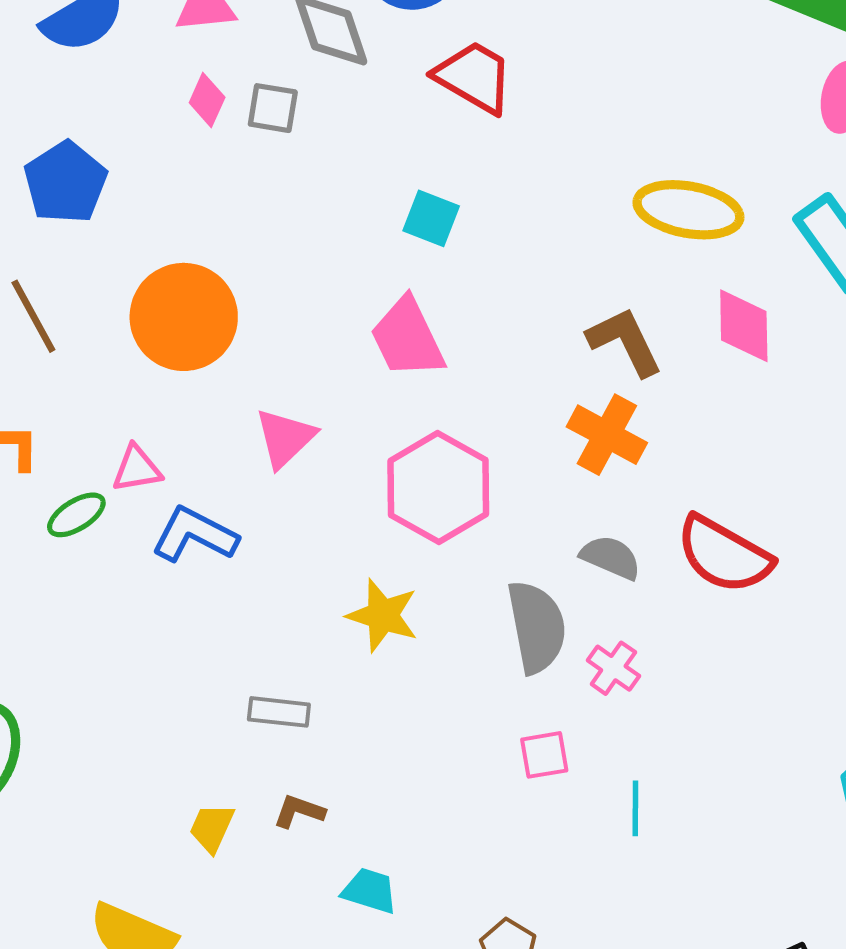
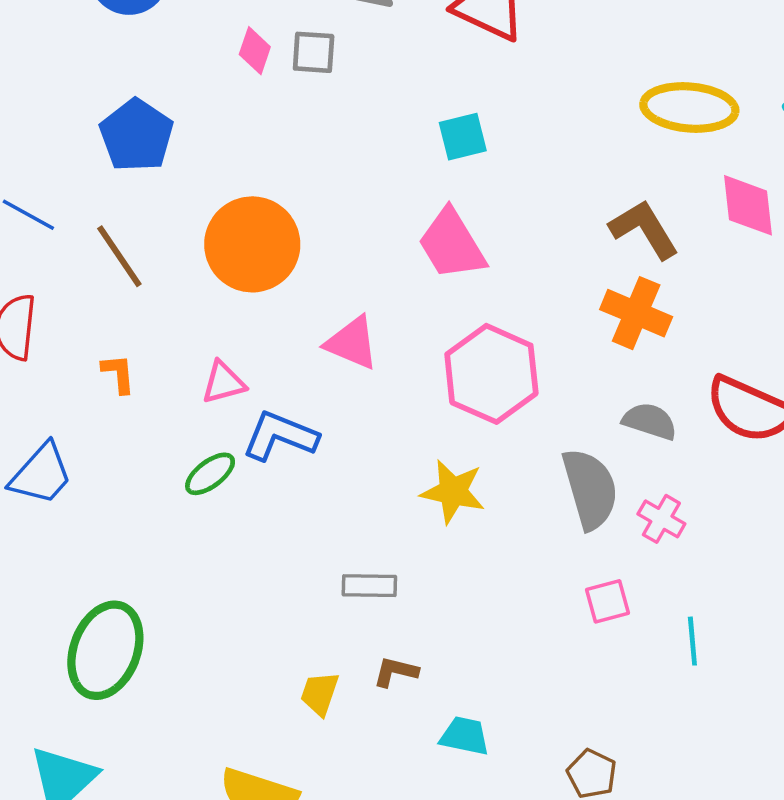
cyan square: (431, 218) -> (463, 137), turned -30
pink triangle: (285, 438) -> (352, 343), turned -48
green ellipse: (76, 515) -> (210, 474), moved

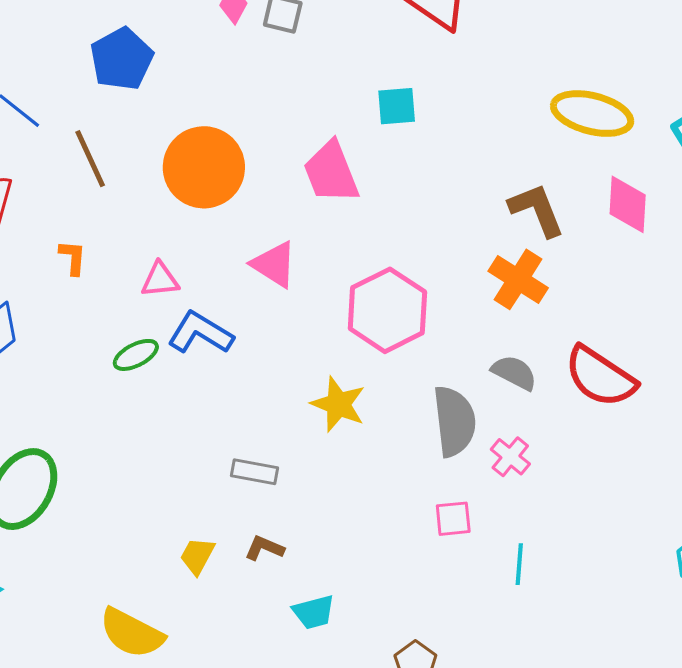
pink trapezoid: (452, 244) -> (331, 172), moved
cyan trapezoid: (465, 736) -> (314, 612), turned 144

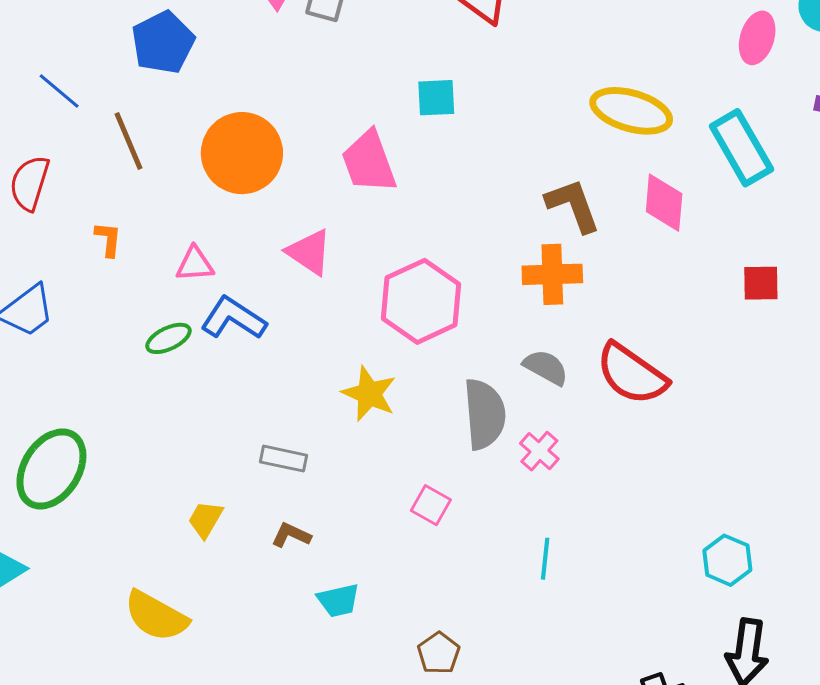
orange cross: (518, 279) -> (552, 274), turned -36
pink square: (453, 519) -> (431, 505), moved, turned 33
yellow trapezoid: (197, 556) -> (205, 519), moved

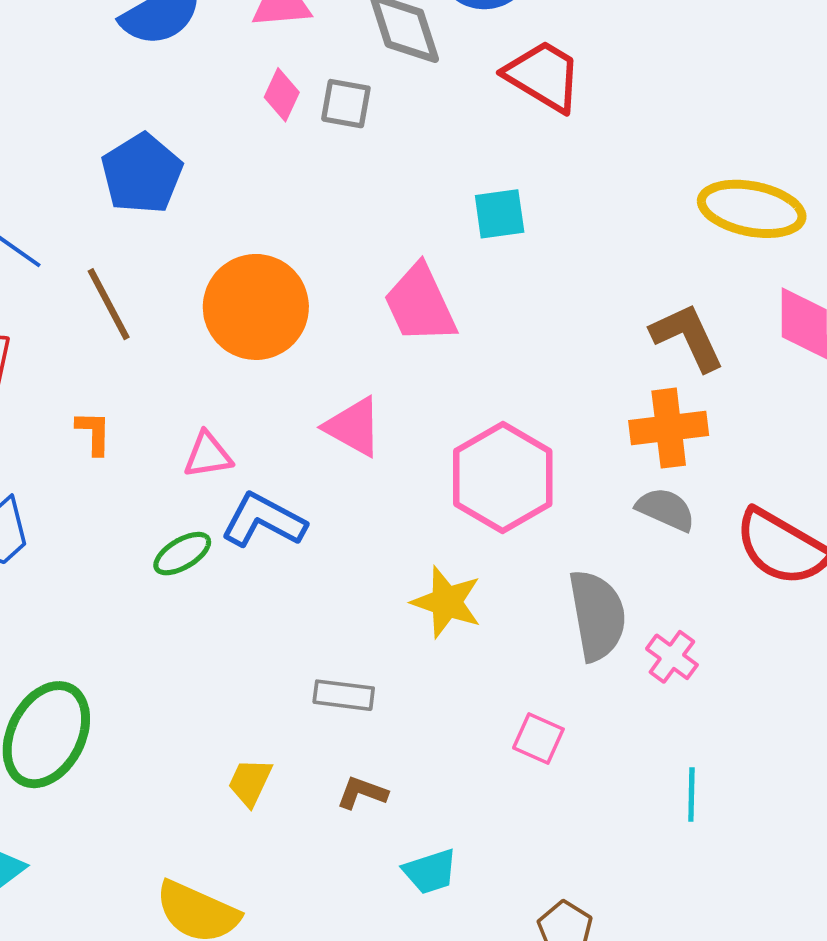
gray semicircle: (546, 367) -> (666, 509), moved

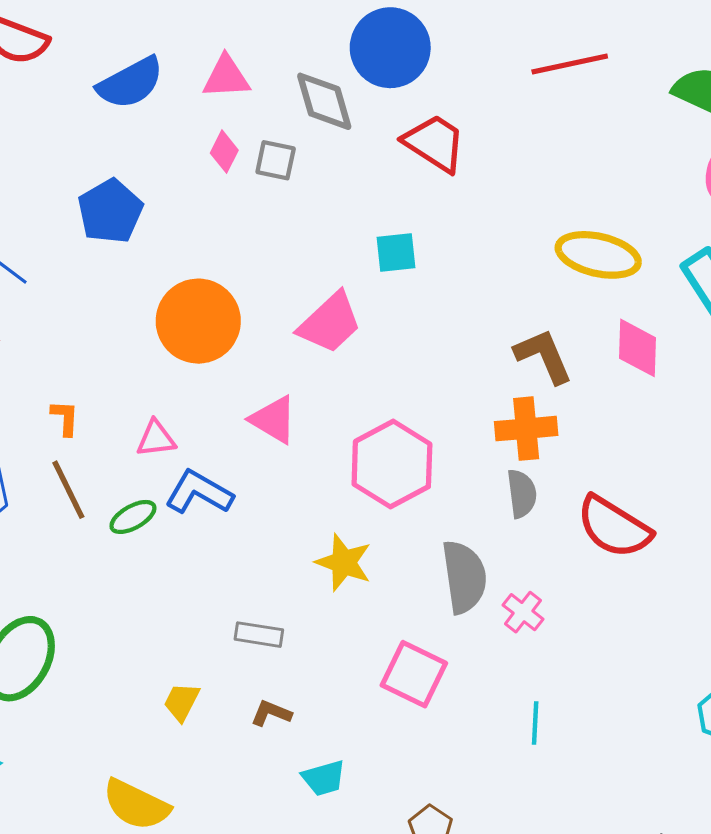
brown line: (109, 304) -> (68, 490), moved
pink trapezoid: (420, 304) -> (330, 323), turned -110
gray semicircle: (666, 509) -> (522, 494), turned 57
pink square: (538, 738) -> (414, 674), size x1.6

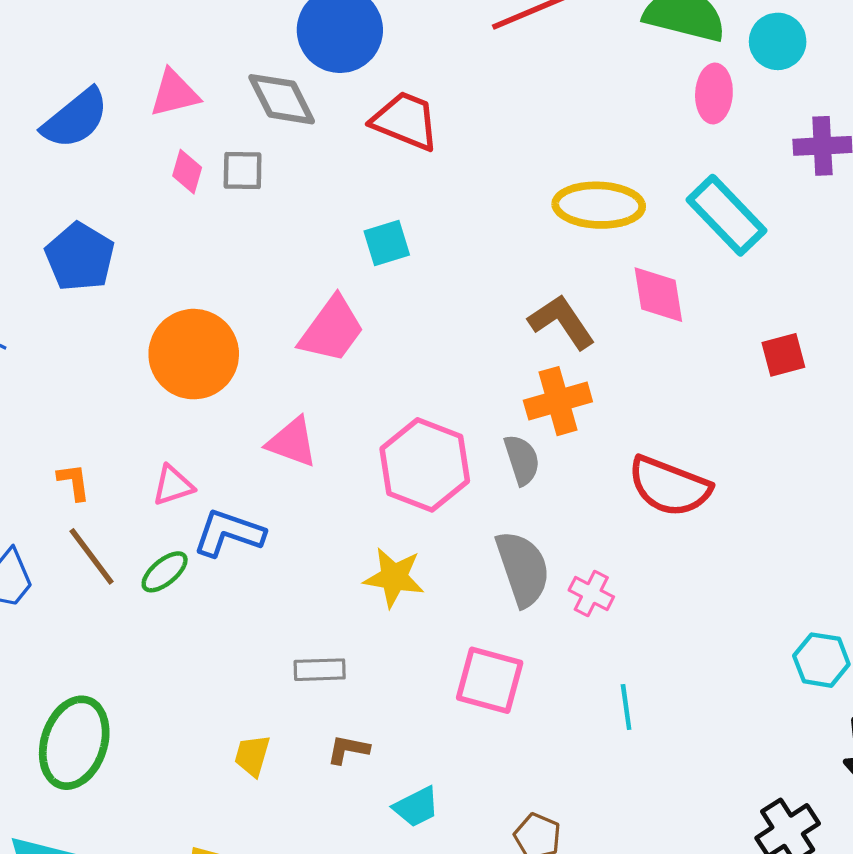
gray semicircle: (522, 494) -> (522, 460), moved

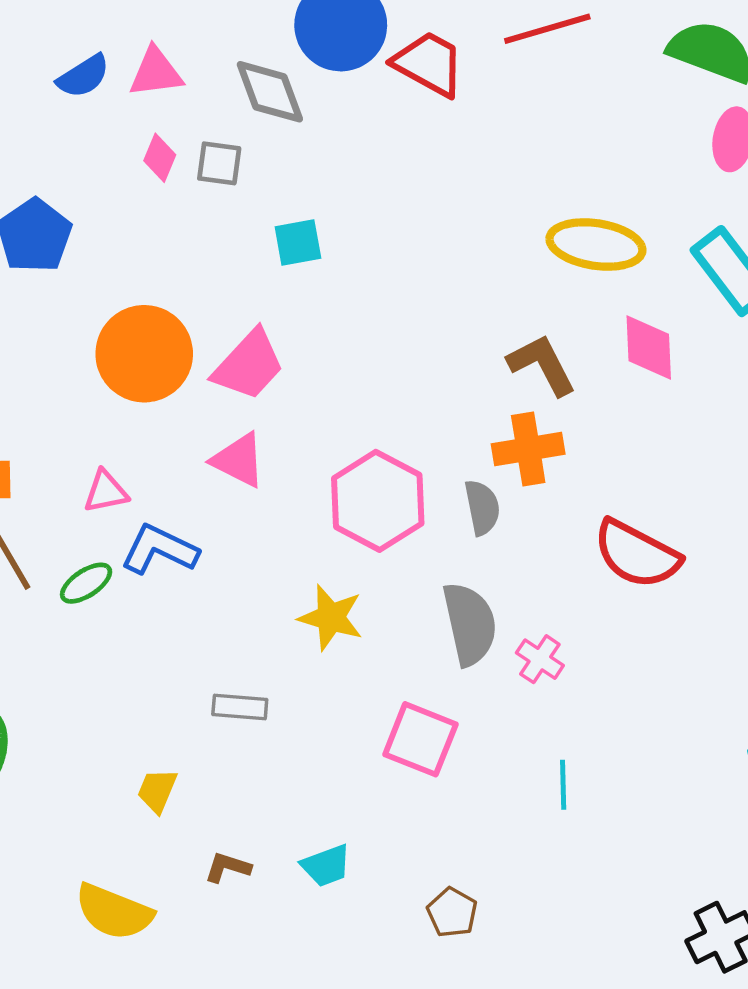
blue semicircle: (75, 119) -> (83, 76), moved, size x0.7
red trapezoid: (405, 121) -> (429, 64), moved
cyan square: (387, 243) -> (298, 242), moved
pink trapezoid: (332, 330) -> (249, 365), moved
brown L-shape: (348, 750) -> (228, 867), moved

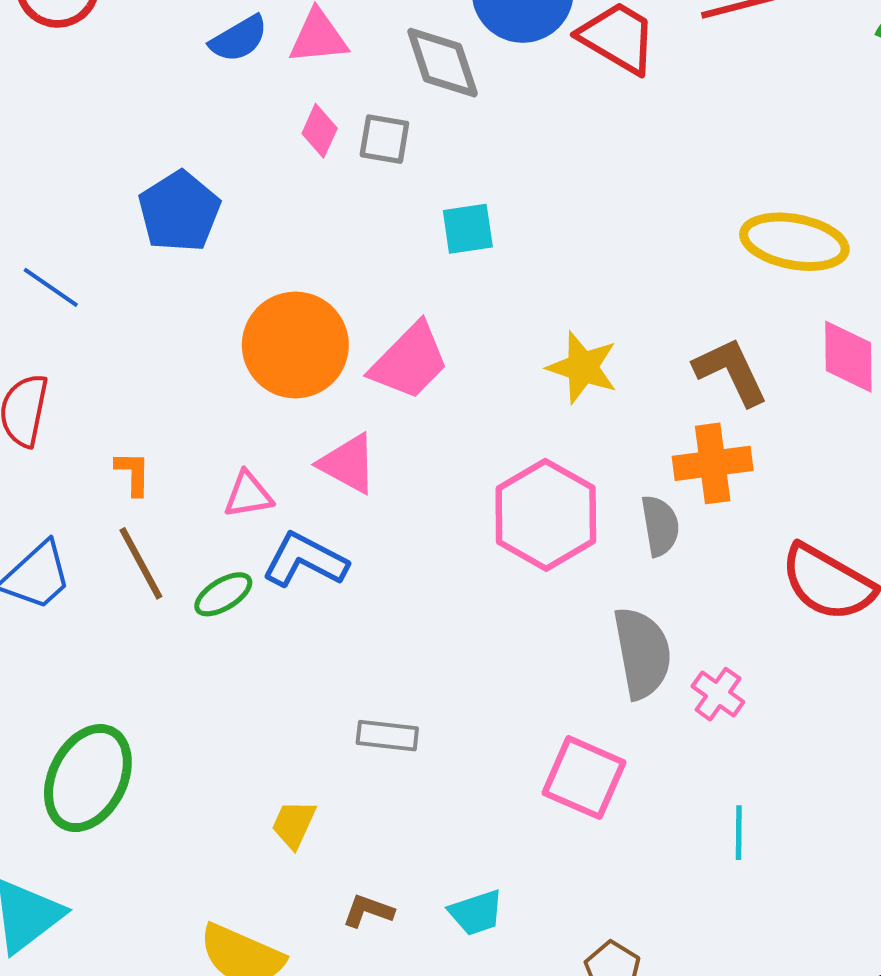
pink triangle: (239, 460) -> (348, 464), moved
yellow star: (331, 617) -> (582, 367), moved

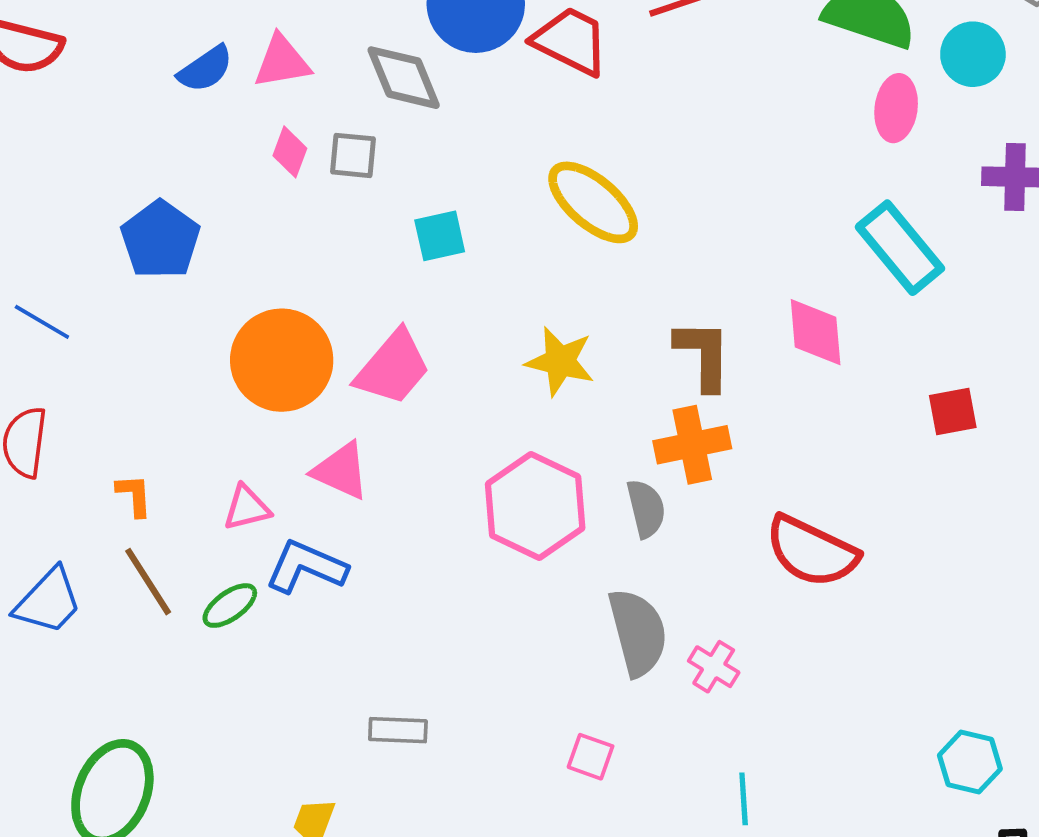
yellow ellipse: (794, 242) -> (593, 202), moved, turned 34
brown L-shape: (731, 371) -> (703, 355), turned 30
pink square: (584, 778) -> (591, 757), size x0.6

